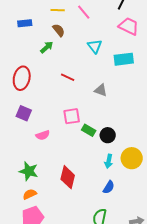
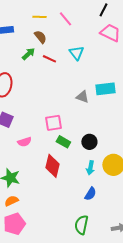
cyan rectangle: (124, 59) -> (105, 89), moved
red line: (68, 77) -> (49, 59), moved
green rectangle: (89, 130) -> (63, 142), moved
red diamond: (68, 177) -> (52, 166), moved

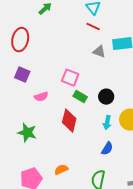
red line: (49, 59) -> (93, 27), moved
pink square: (53, 123) -> (70, 78), turned 30
orange semicircle: (11, 201) -> (61, 170), moved

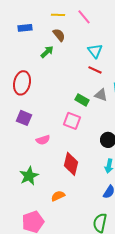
green rectangle: (80, 97) -> (82, 100), moved
green star: (27, 133) -> (29, 176), turned 30
orange semicircle: (61, 170) -> (58, 196), moved

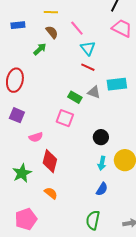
pink line: (84, 17) -> (77, 28), moved
red diamond: (71, 164) -> (50, 161), moved
orange semicircle: (58, 196) -> (51, 193), turned 64

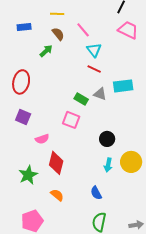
blue semicircle: (102, 189) -> (96, 193), moved, turned 120

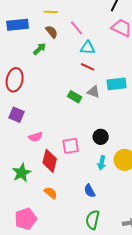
blue rectangle: (24, 27) -> (18, 25), size x1.5
cyan triangle: (94, 50) -> (88, 48), turned -49
pink square: (71, 120) -> (71, 146), moved, turned -30

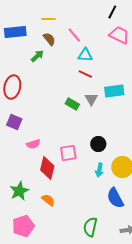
gray triangle: (94, 92) -> (91, 99), turned 40
green star: (22, 173) -> (19, 191), moved
blue semicircle: (90, 191) -> (115, 198), moved, size x1.5

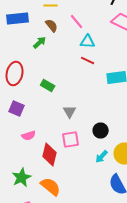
gray triangle: (91, 99) -> (70, 112), moved
green rectangle: (72, 104) -> (48, 86), moved
pink semicircle: (33, 144) -> (29, 136), moved
cyan arrow: (99, 170) -> (102, 156), turned 32
orange semicircle: (48, 200) -> (51, 186), size x1.5

